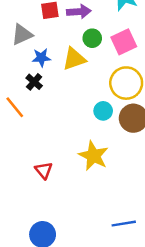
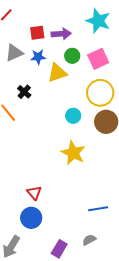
blue star: (41, 58) -> (38, 57), moved
cyan circle: (103, 111) -> (73, 116), moved
red triangle: (44, 170) -> (34, 193), moved

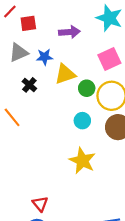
red square: (37, 33) -> (28, 23), moved
green circle: (72, 56) -> (87, 88), moved
black cross: (24, 92) -> (29, 85), moved

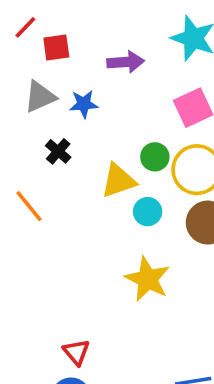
yellow triangle: (65, 74) -> (118, 181), moved

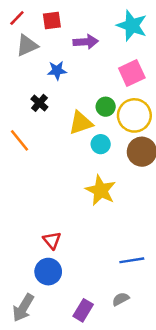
red square: (56, 47) -> (52, 21), moved
gray triangle: (40, 97) -> (27, 45), moved

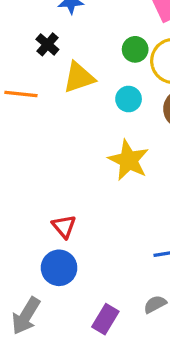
yellow triangle: (81, 123) -> (79, 77), moved
orange line: (19, 140) -> (21, 94), turned -45

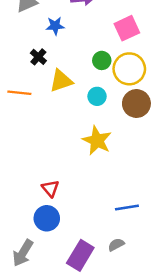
purple rectangle: (105, 319) -> (80, 255), size x1.4

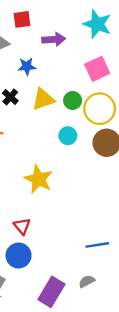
yellow triangle: (61, 81) -> (43, 99), moved
yellow star: (97, 141) -> (38, 179), moved

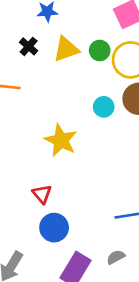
cyan circle: (68, 136) -> (104, 107), moved
blue circle: (19, 256) -> (54, 228), moved

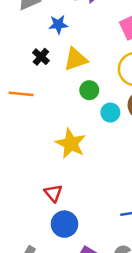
green circle: (100, 50) -> (89, 90), moved

